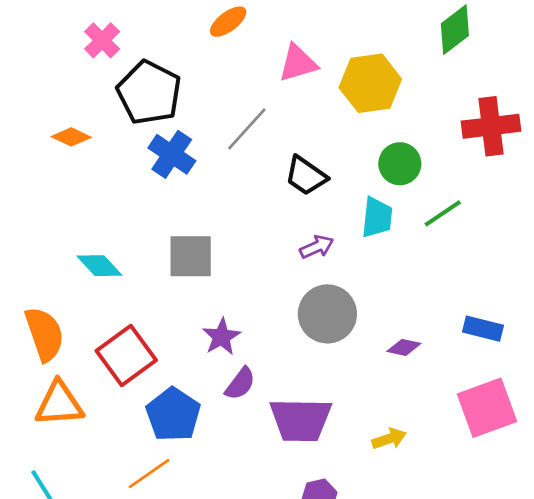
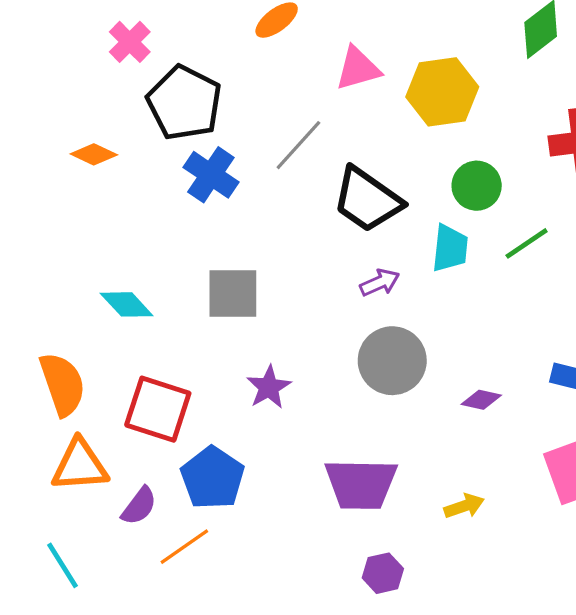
black trapezoid: (306, 176) -> (367, 200), size x1.4
red square: (126, 356) -> (158, 409), turned -36
purple semicircle: (240, 384) -> (139, 506), moved

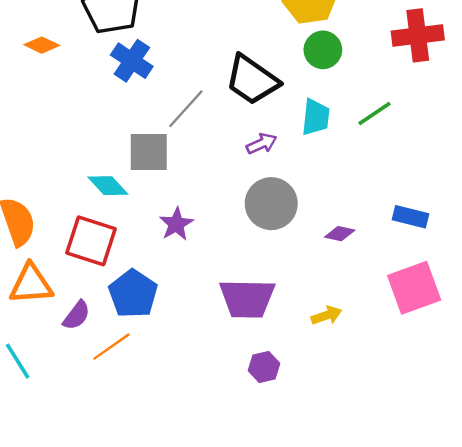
gray line: (298, 145) -> (186, 109), moved
green circle: (477, 186) -> (323, 50), moved
cyan diamond: (127, 304) -> (108, 186), moved

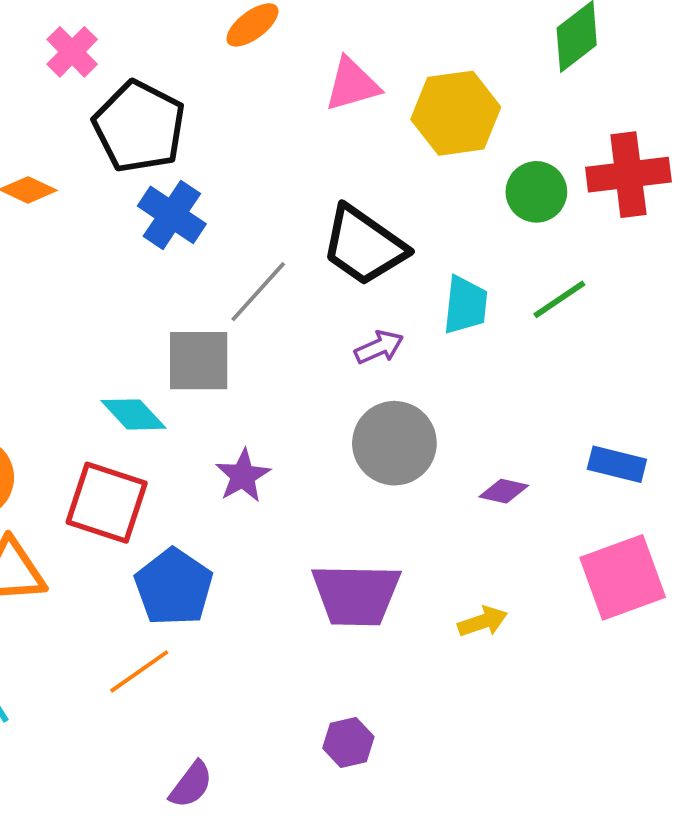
green circle: (323, 50) -> (536, 192), moved
purple semicircle: (77, 315) -> (191, 785), moved
purple hexagon: (264, 367) -> (348, 742), moved

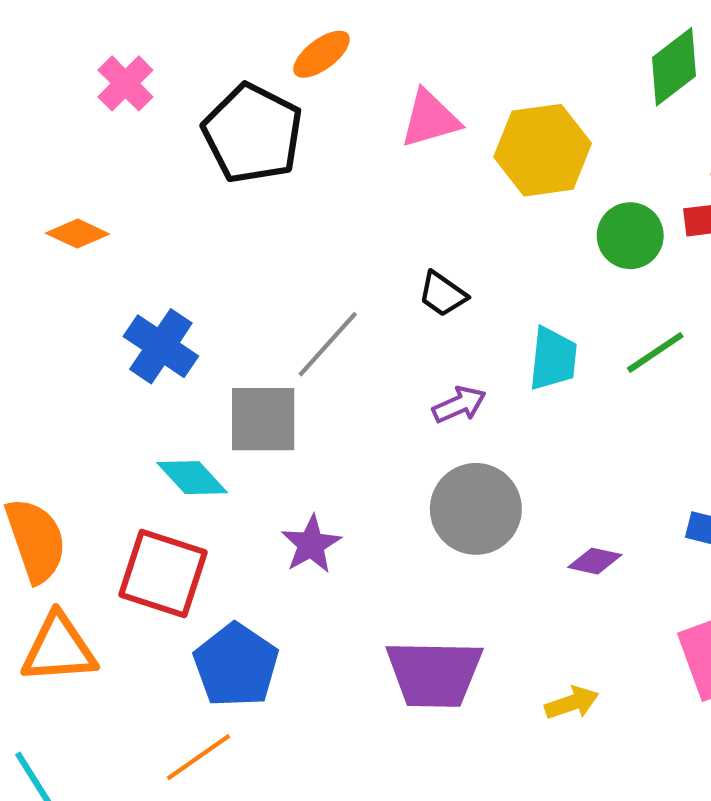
black pentagon: (139, 127) -> (253, 133), moved
blue cross: (172, 215) -> (161, 346), moved
black trapezoid: (364, 246) -> (442, 294), size x0.5

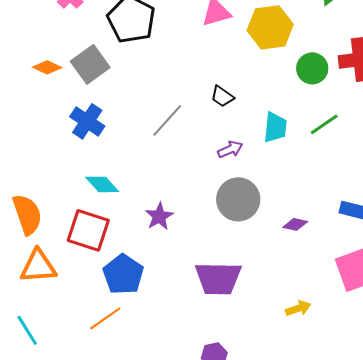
gray square: (263, 419) -> (90, 64), moved, turned -36
yellow arrow: (572, 703) -> (298, 308), moved

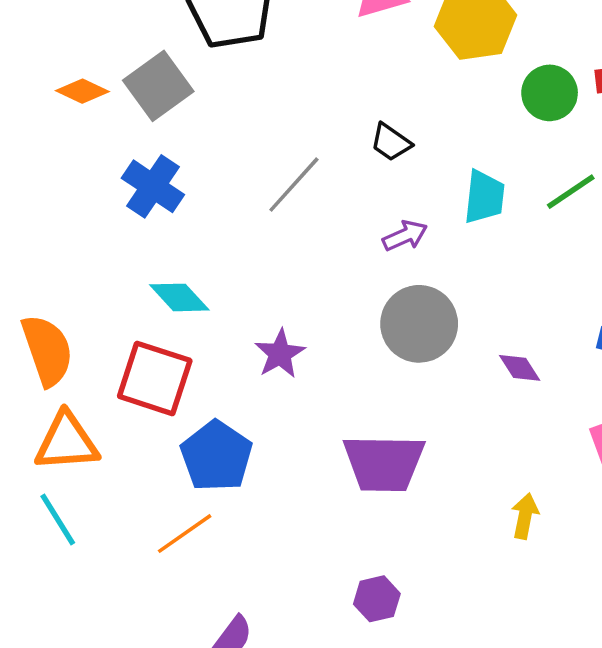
purple diamond: (295, 224) -> (520, 368), turned 45
yellow arrow: (298, 308) -> (525, 516), turned -60
cyan line: (27, 330) -> (58, 520), moved

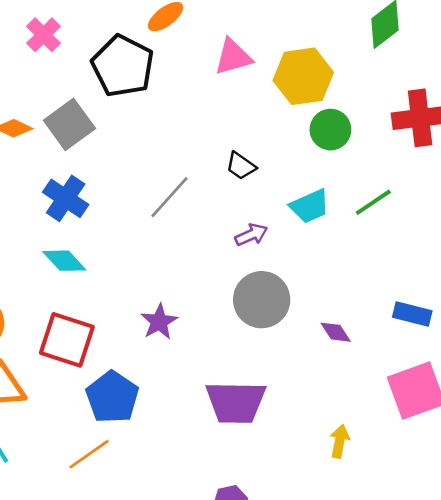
green circle: (550, 93) -> (330, 130), moved
cyan trapezoid: (484, 197) -> (310, 206), turned 60
cyan diamond: (179, 297) -> (64, 261), moved

